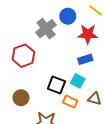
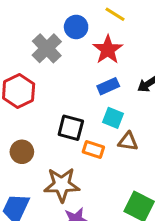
red star: (88, 34) -> (108, 50), turned -30
cyan square: (78, 81) -> (113, 118), moved

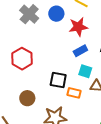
gray cross: (47, 48) -> (29, 14), moved
red star: (108, 50) -> (78, 27), turned 30

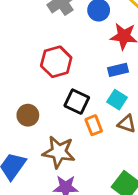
red hexagon: (22, 59) -> (56, 62), moved
orange rectangle: (74, 93) -> (94, 125), turned 40

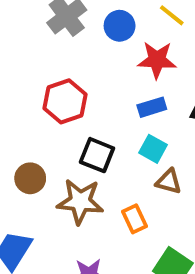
orange rectangle: (94, 125) -> (134, 219), moved
brown star: (59, 152) -> (80, 201), moved

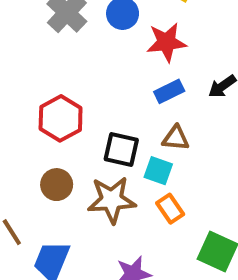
red hexagon: (65, 101) -> (61, 118), moved
cyan square: (153, 149) -> (158, 171), moved
brown triangle: (169, 182) -> (176, 138), moved

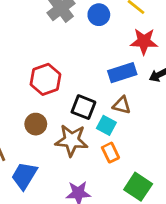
red star: (166, 42) -> (144, 41), moved
blue rectangle: (169, 91) -> (122, 73), size x1.4

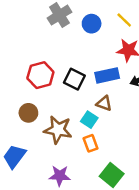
black square: (83, 107) -> (74, 79), moved

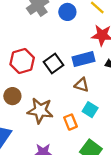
black square: (74, 79) -> (54, 64), turned 30
cyan square: (89, 120) -> (90, 110), moved

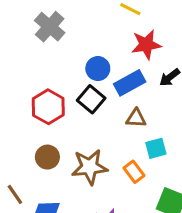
blue circle: (67, 12) -> (98, 69), moved
cyan square: (90, 110) -> (156, 148), turned -32

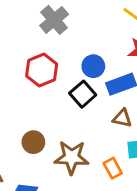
red hexagon: (48, 107) -> (42, 70), moved

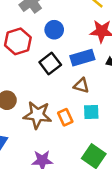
blue circle: (93, 66) -> (54, 30), moved
orange rectangle: (113, 168) -> (65, 117), moved

